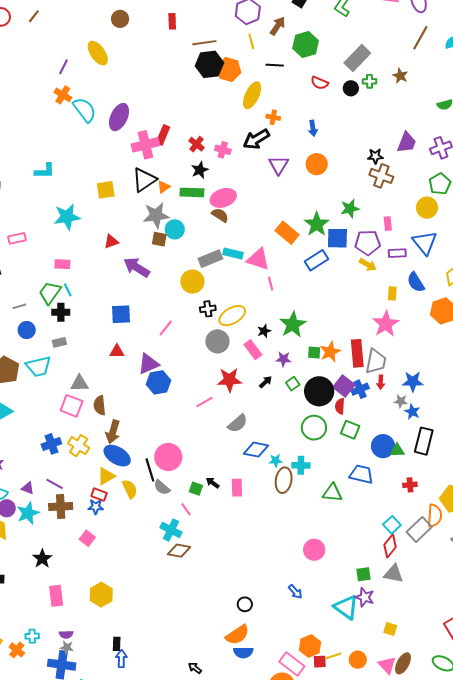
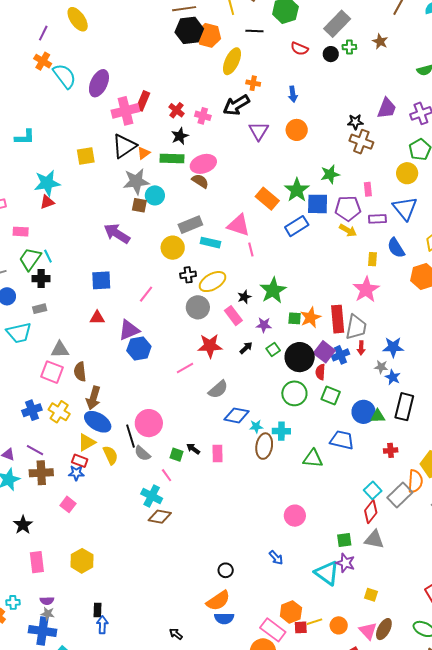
red triangle: (111, 242) -> (47, 202), moved
cyan rectangle: (233, 253) -> (210, 243), moved
pink rectangle: (62, 264) -> (21, 232), moved

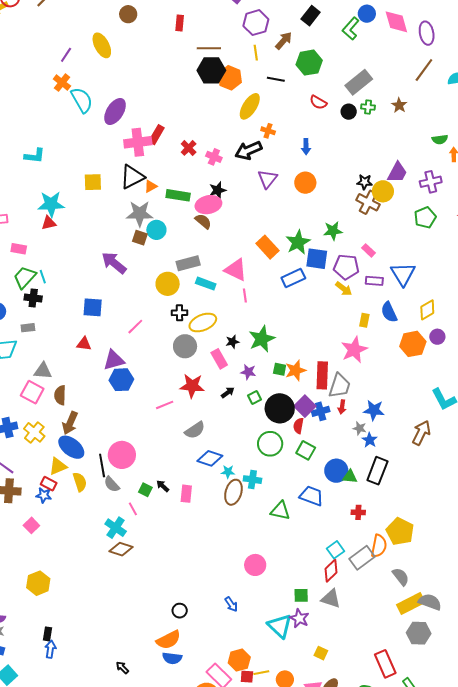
black star: (180, 136) -> (218, 190), moved
yellow circle: (407, 173) -> (383, 191), moved
pink rectangle: (368, 189) -> (369, 250), turned -48

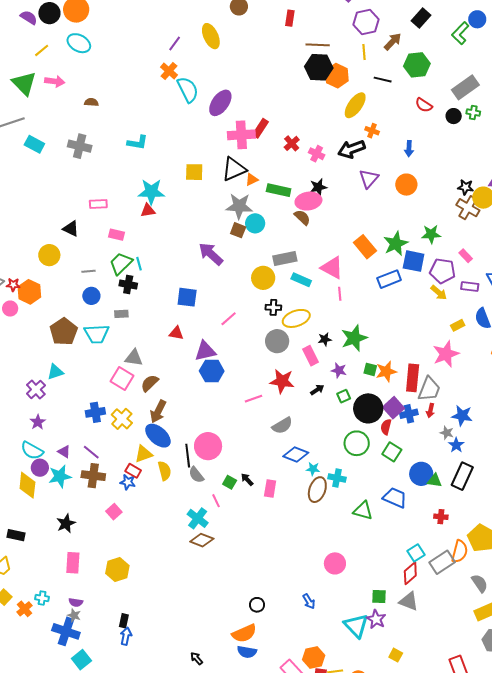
yellow rectangle: (364, 320) -> (458, 325), turned 48
brown semicircle: (60, 395) -> (150, 383), turned 42

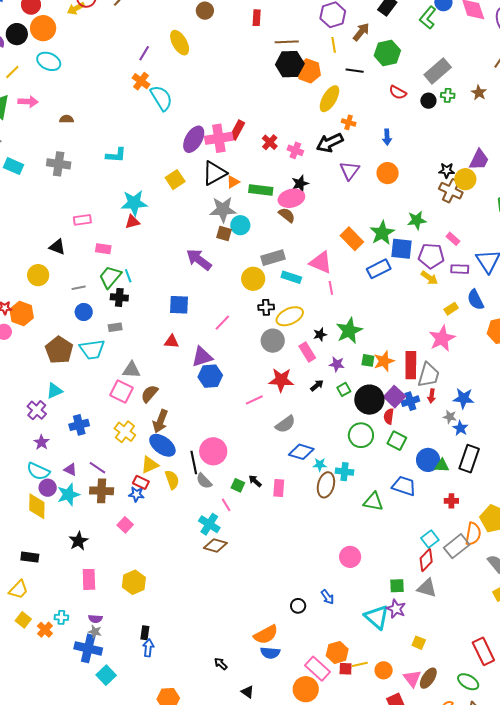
purple ellipse: (220, 103) -> (194, 139), moved
yellow square: (194, 172) -> (175, 180), turned -30
blue cross: (95, 412) -> (79, 425), moved
black circle: (257, 605) -> (298, 606), moved

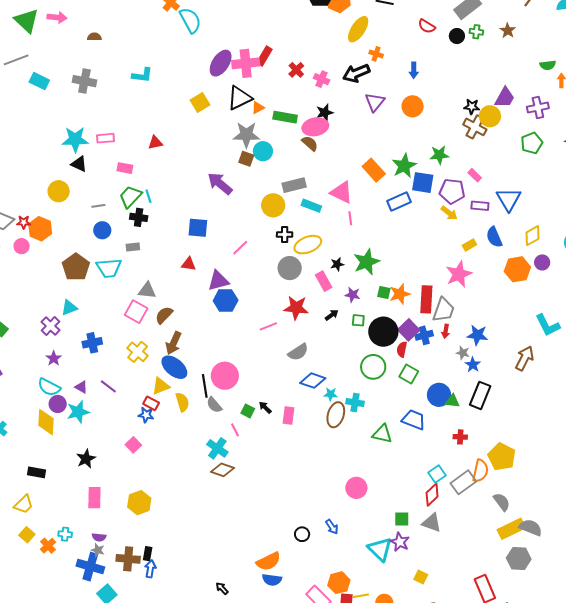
cyan star: (134, 203) -> (75, 139), moved
green square: (344, 389) -> (358, 320), turned 32
brown cross: (102, 491) -> (128, 559), moved

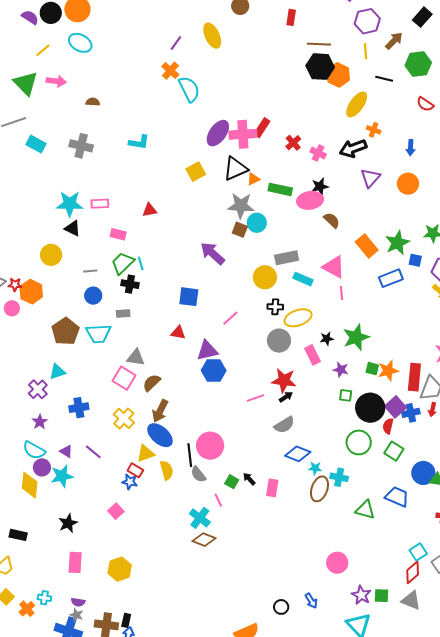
brown semicircle: (310, 143) -> (332, 220), moved
blue square: (423, 183) -> (415, 260), size x0.6
black arrow: (332, 315) -> (286, 397), moved
purple star: (400, 542) -> (361, 595), moved

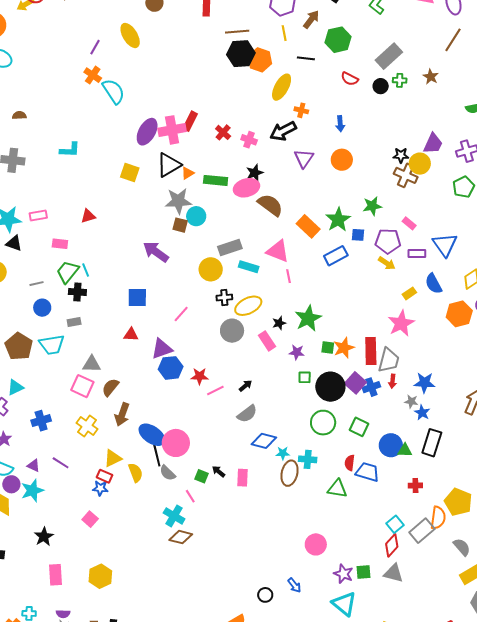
yellow square: (196, 172) -> (130, 172), turned -36
brown semicircle: (332, 220) -> (270, 205), size x1.5
red star: (284, 380) -> (200, 376), moved, size x0.7
red semicircle: (388, 426) -> (350, 463), moved
blue ellipse: (160, 435) -> (152, 435), moved

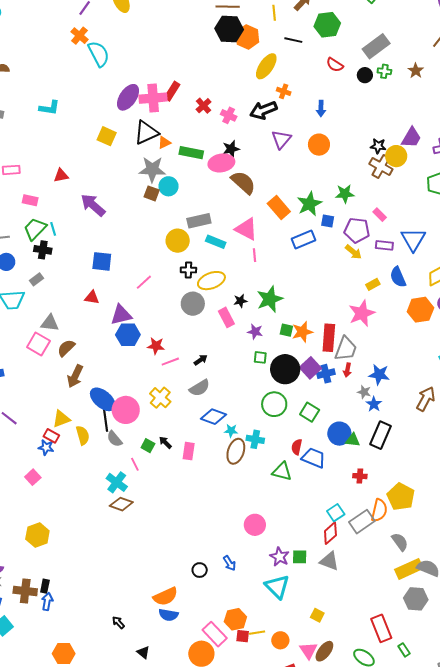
purple arrow: (156, 252) -> (93, 205), moved
gray rectangle: (74, 322) -> (36, 279), turned -32
yellow cross: (87, 426) -> (160, 398), moved

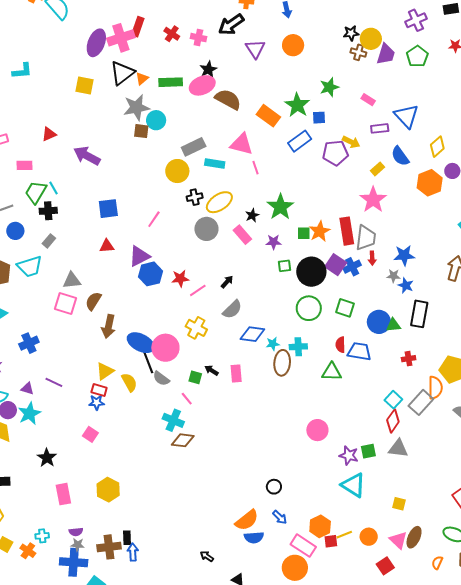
purple trapezoid: (411, 138) -> (386, 54), moved
brown cross: (381, 166) -> (358, 52), size x0.7
purple pentagon: (357, 230) -> (335, 153), moved
blue arrow: (230, 563) -> (280, 517), moved

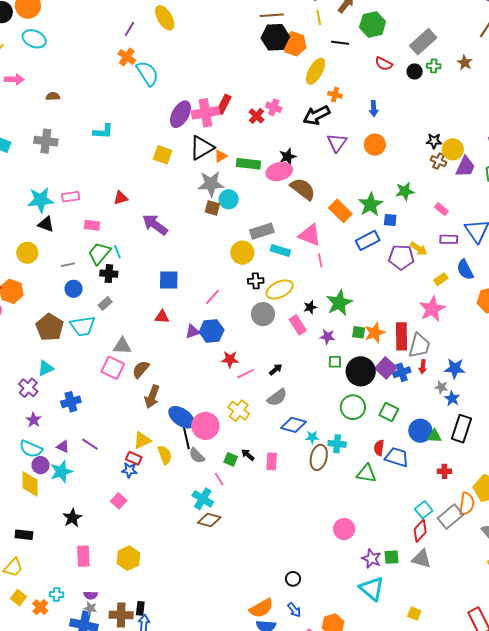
pink cross: (198, 38) -> (274, 107), moved
purple triangle: (139, 256) -> (193, 332), size x0.7
blue hexagon: (151, 274) -> (212, 331), moved

